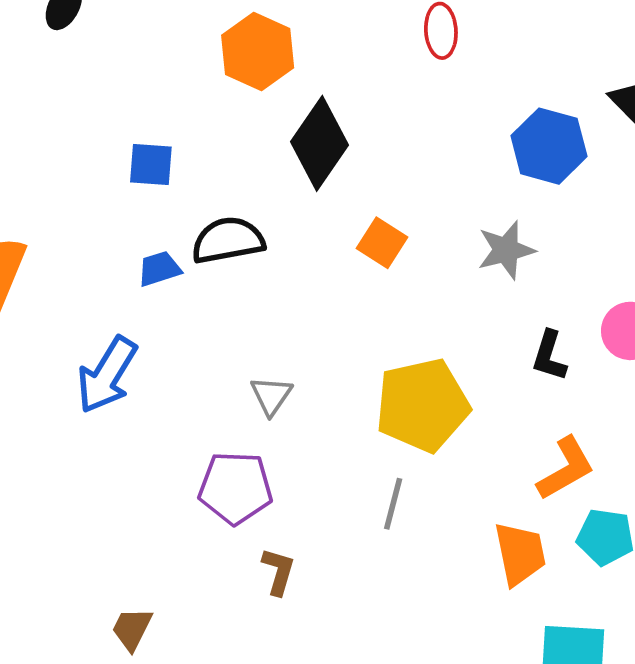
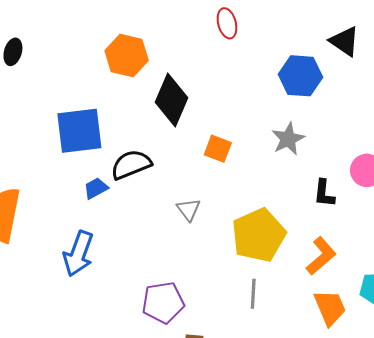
blue square: (151, 164) -> (79, 131), size x1.8
gray triangle: (271, 396) -> (189, 210), moved
orange L-shape: (566, 469) -> (321, 256), moved

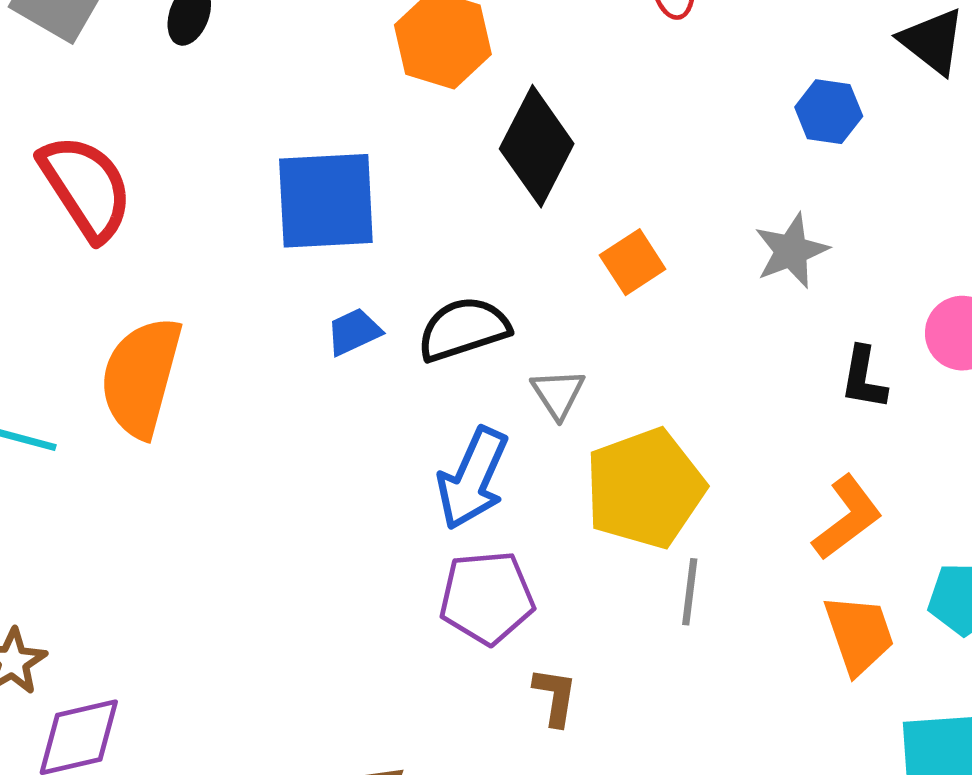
blue hexagon: (301, 76) -> (829, 112), size x0.7
orange square: (218, 149) -> (633, 262), turned 32
black semicircle: (131, 165) -> (464, 329), moved
yellow pentagon: (259, 235) -> (645, 488), moved
blue arrow: (78, 254) -> (473, 478), moved

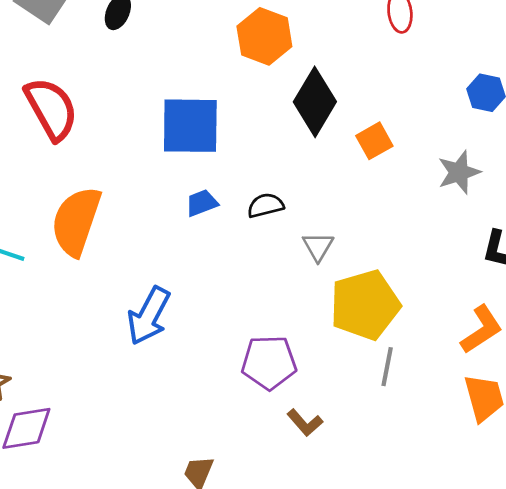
orange square: (633, 262) -> (374, 141), moved
black semicircle: (464, 329) -> (265, 205), size x0.7
blue arrow: (473, 478) -> (149, 316), moved
brown L-shape: (555, 697) -> (305, 423), turned 126

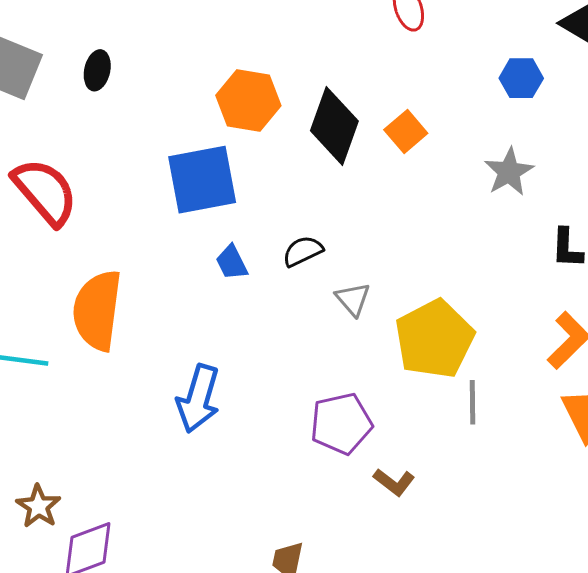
orange hexagon: (264, 36) -> (248, 100), moved
orange square: (374, 141) -> (406, 132), moved
blue trapezoid: (202, 203) -> (232, 262), turned -84
gray triangle: (318, 247) -> (353, 299), moved

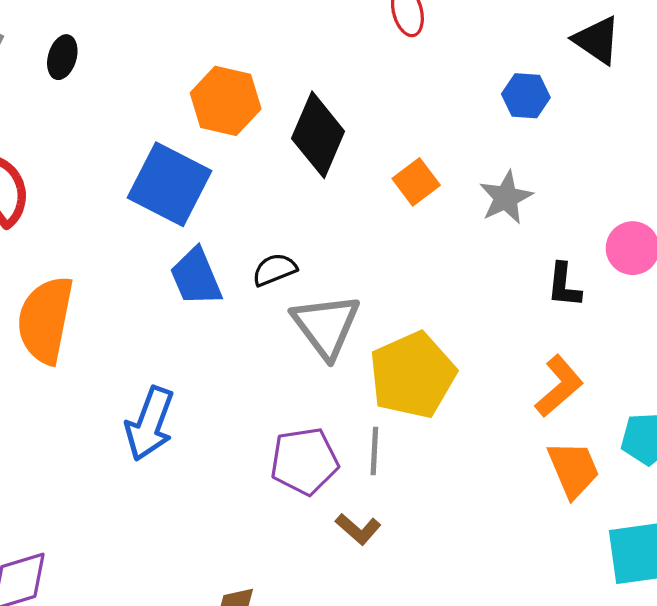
orange square: (406, 132) -> (416, 182), moved
blue square: (202, 180) -> (169, 184), turned 34
blue trapezoid: (232, 262) -> (196, 277), size x1.5
gray triangle: (353, 299) -> (326, 326), size x1.8
gray line: (473, 402) -> (374, 451), moved

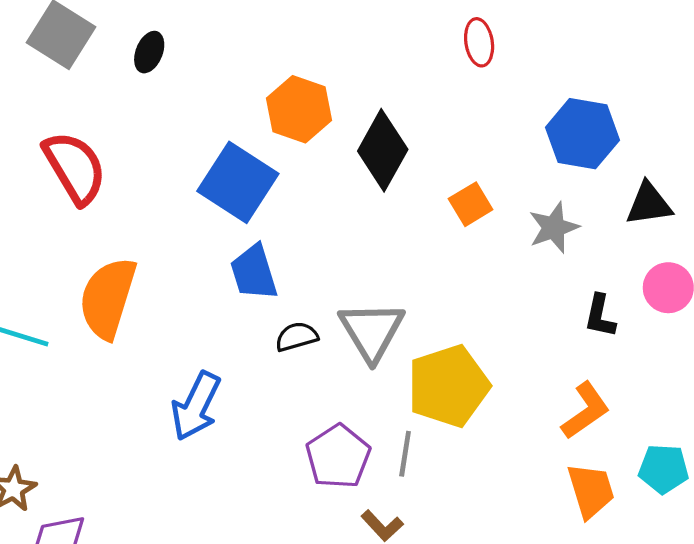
black triangle: (597, 40) -> (649, 204), moved, turned -48
blue hexagon: (526, 96) -> (582, 134), size x1.6
black semicircle: (275, 270) -> (297, 337), moved
purple pentagon: (304, 461) -> (338, 457), turned -30

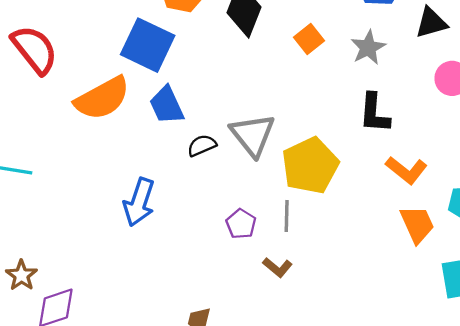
orange semicircle: (108, 298) -> (102, 98), moved, turned -128
black L-shape: (600, 316) -> (374, 113), moved, size x1.4
orange L-shape: (585, 411) -> (406, 170), turned 81
purple pentagon: (338, 457) -> (241, 224), size x0.7

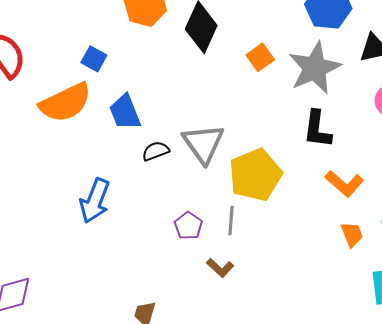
blue square: (148, 45) -> (94, 59), moved, size x0.5
gray star: (368, 48) -> (315, 68), size x1.6
orange trapezoid: (417, 224) -> (352, 234), size x0.7

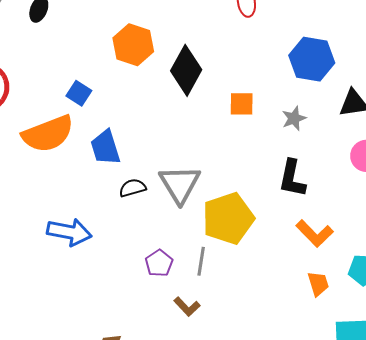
orange square: (260, 57) -> (242, 104), turned 32
gray star: (315, 68) -> (294, 118), size x0.5
blue arrow: (95, 201) -> (69, 232), turned -105

